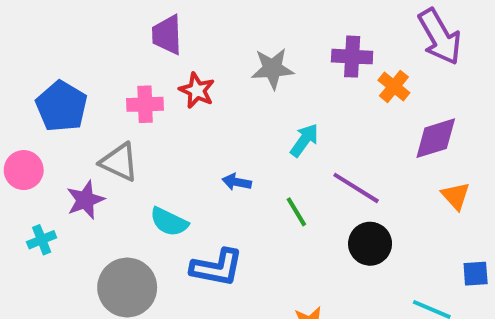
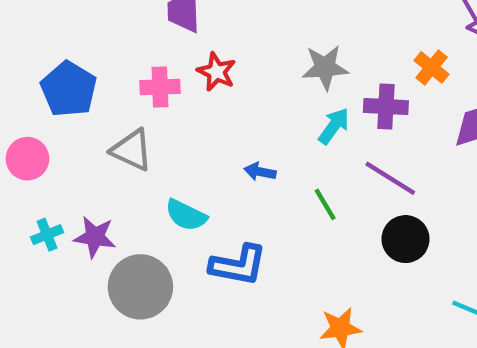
purple cross: (352, 57) -> (386, 107), moved
gray star: (272, 69) -> (325, 67), moved
purple star: (85, 200) -> (95, 237), moved, turned 30

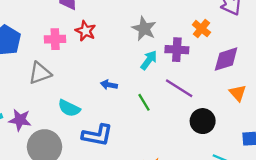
gray star: (325, 67) -> (144, 29), turned 30
gray triangle: (132, 150) -> (40, 73), turned -45
black circle: (405, 239) -> (203, 121), moved

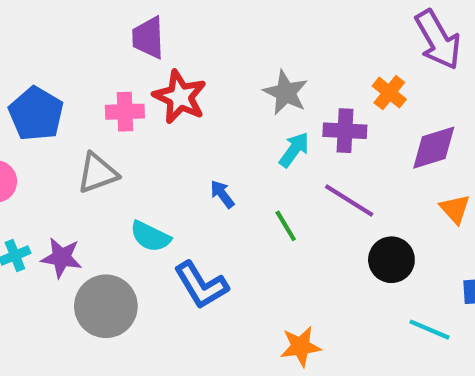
red star: (86, 31) -> (180, 97), size x1.4
blue arrow: (109, 85) -> (222, 194), turned 42
blue L-shape: (97, 135) -> (201, 285), turned 48

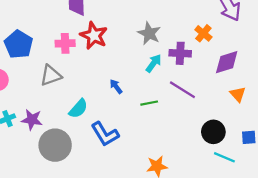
green line: (286, 226) -> (149, 103), turned -70
cyan semicircle: (150, 236) -> (78, 109), turned -75
black circle: (391, 260) -> (213, 132), moved

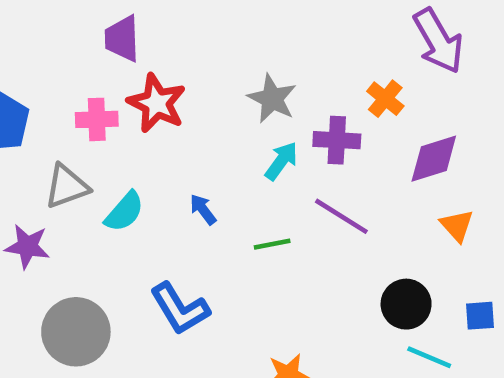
cyan semicircle: (78, 109) -> (124, 212), moved
purple star: (32, 120) -> (27, 246), moved

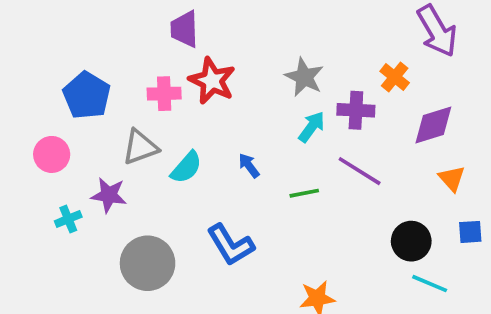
blue square: (480, 316) -> (470, 232), moved

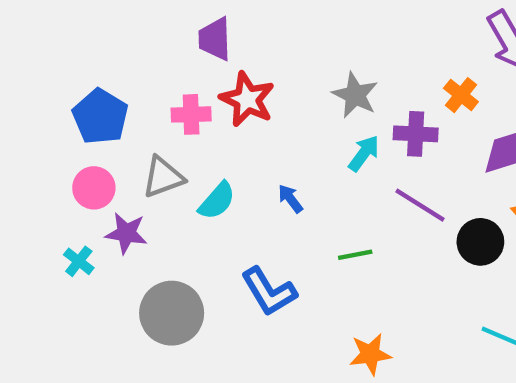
pink circle: (52, 154) -> (94, 188), moved
green line: (304, 193) -> (355, 255), moved
cyan cross: (68, 219) -> (79, 261), turned -30
black circle: (411, 241) -> (480, 242), moved

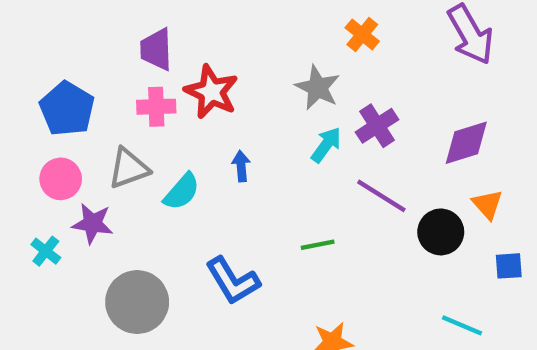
purple trapezoid: (215, 39) -> (156, 49), moved
orange cross: (461, 95) -> (362, 34), moved
purple cross: (416, 134) -> (377, 126), turned -36
blue arrow: (290, 199) -> (241, 166), moved, turned 32

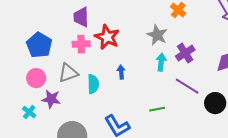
cyan arrow: (326, 145) -> (161, 62), turned -30
cyan semicircle: (182, 192) -> (93, 84), turned -42

